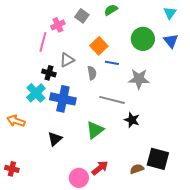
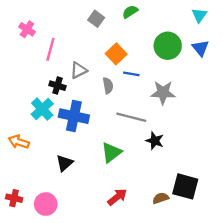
pink cross: (58, 25) -> (27, 29), moved, turned -32
pink circle: (79, 178) -> (46, 204), moved

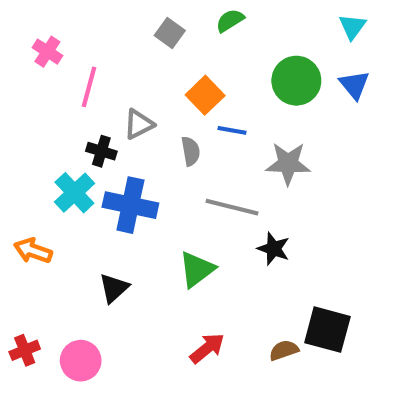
red cross: (14, 198) -> (25, 350), turned -35

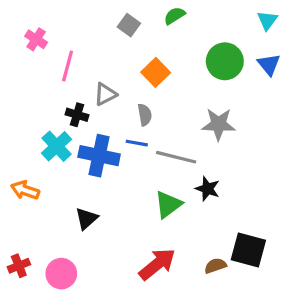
blue line: (232, 130) -> (137, 143), moved
green triangle: (197, 269) -> (168, 204), moved
red arrow: (207, 348) -> (157, 264), size x1.4

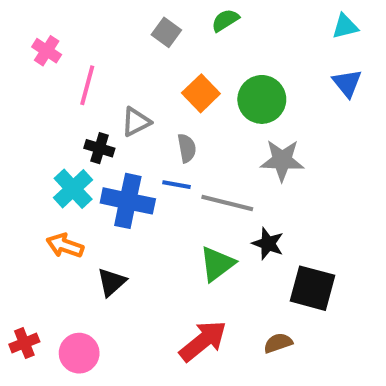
cyan triangle: (267, 20) -> (345, 26), turned 40
green circle: (225, 61) -> (262, 99), moved
orange arrow: (25, 190) -> (65, 246), moved
black square: (248, 250) -> (313, 288), moved

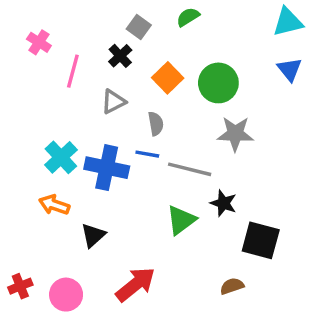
cyan triangle: (345, 26) -> (288, 22), size x1.4
black cross: (99, 148) -> (120, 56), moved, turned 30
red arrow: (203, 341) -> (135, 284), moved

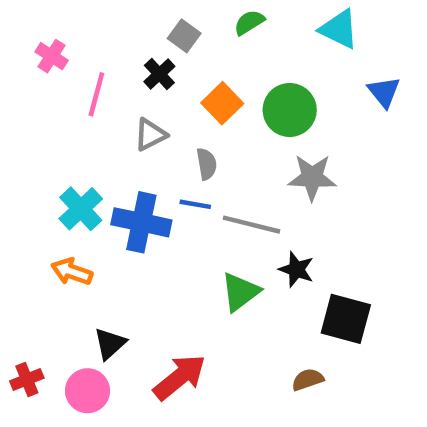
cyan triangle: (288, 22) -> (339, 29), moved, turned 40
black triangle: (93, 235) -> (110, 344), moved

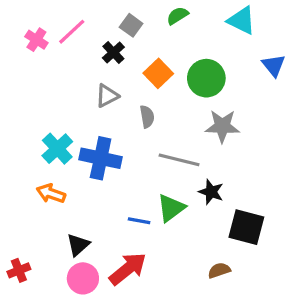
pink line: (96, 94) -> (72, 32), moved, turned 32
blue line: (195, 204) -> (139, 221), moved
pink circle: (87, 391) -> (83, 278), moved

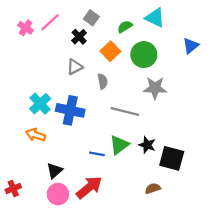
green semicircle: (177, 16) -> (125, 27), moved
cyan triangle: (242, 20) -> (155, 18), moved
blue triangle: (274, 65) -> (191, 46), turned 30
black star: (211, 192) -> (147, 145), moved

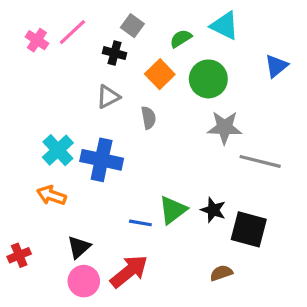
black cross: (79, 37) -> (115, 53), turned -32
gray line: (125, 111) -> (260, 161), moved
red cross: (13, 188) -> (19, 255), moved

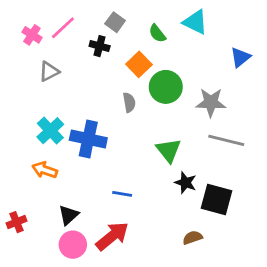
green semicircle: (181, 39) -> (157, 33), turned -96
green circle: (208, 79) -> (166, 87), moved
gray triangle: (108, 97) -> (49, 71), moved
gray star: (224, 127) -> (211, 102), moved
green triangle: (173, 210) -> (169, 150), moved, turned -32

